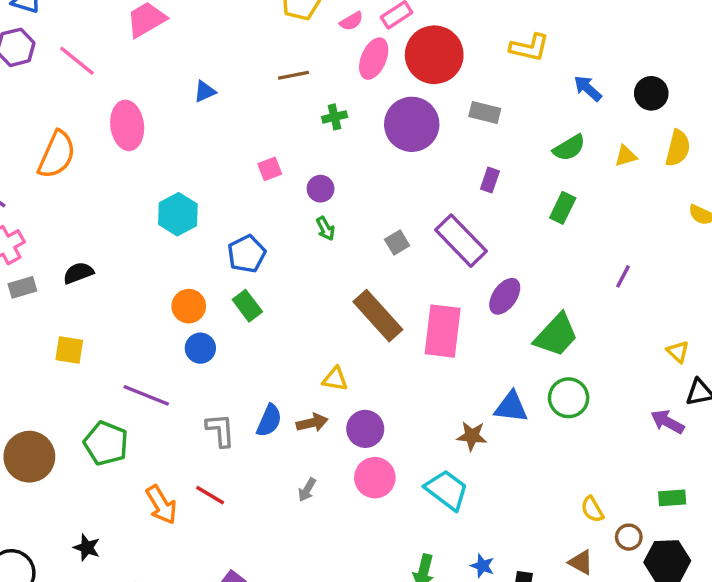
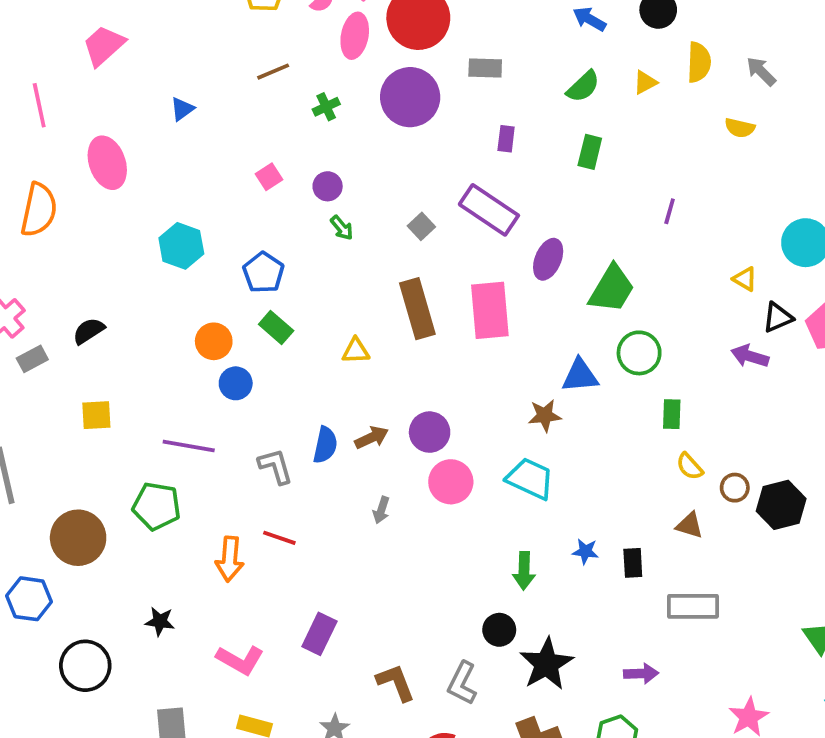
pink line: (77, 61) -> (39, 105), turned 51
brown rectangle: (378, 316) -> (417, 309), turned 38
yellow triangle: (335, 379) -> (356, 351), moved
green rectangle: (672, 498) -> (672, 414), moved, turned -72
orange arrow: (161, 505) -> (230, 559), turned 48

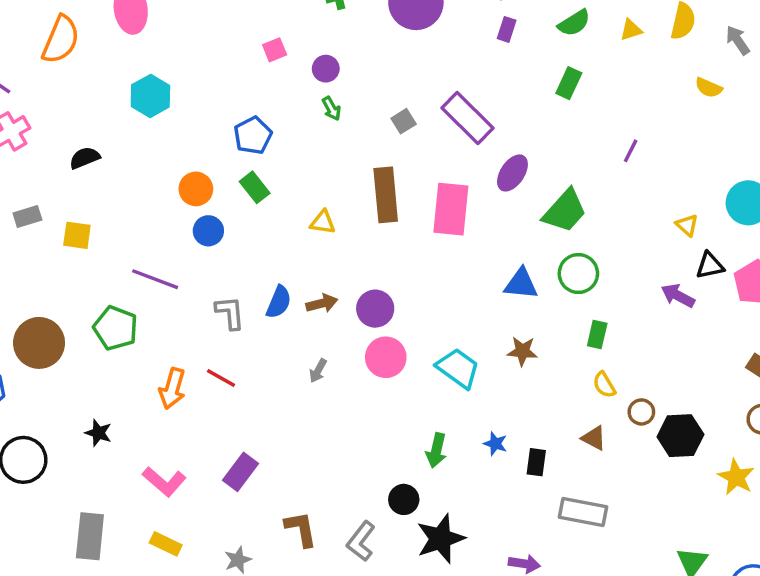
purple rectangle: (506, 139) -> (507, 29), moved
cyan hexagon: (181, 246) -> (150, 96), moved
gray rectangle: (32, 359) -> (27, 216), moved
brown star: (545, 416) -> (522, 351), moved

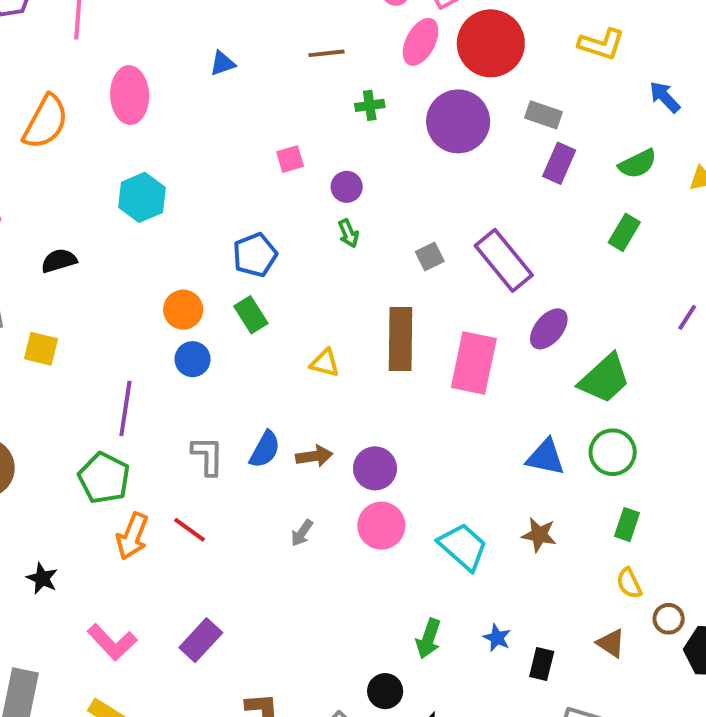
purple rectangle: (507, 29) -> (559, 163), size x1.4
purple line: (155, 279) -> (125, 408), turned 72
green pentagon: (116, 328) -> (104, 478), moved

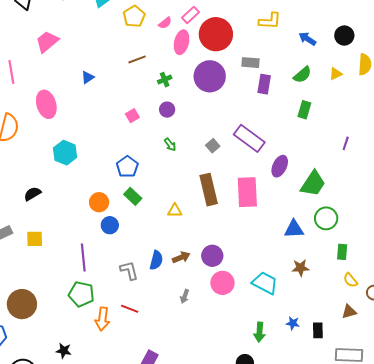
purple circle: (347, 187) -> (167, 110), moved
brown triangle: (611, 643) -> (349, 312), turned -35

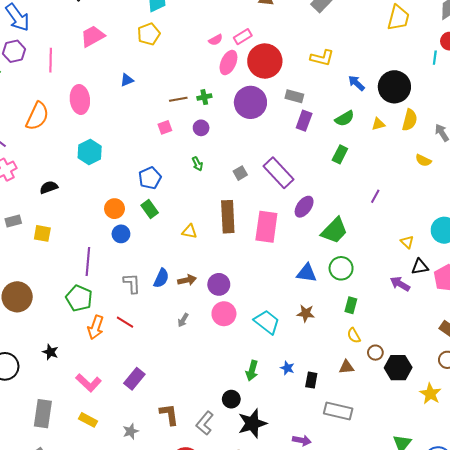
yellow pentagon: (134, 16) -> (149, 34), moved
black circle: (344, 36) -> (394, 87), size x1.6
brown line: (137, 59) -> (178, 99), moved

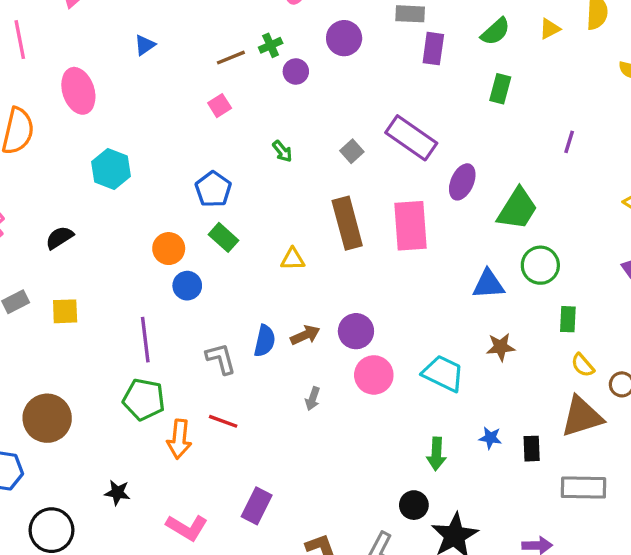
purple circle: (250, 102) -> (344, 38), size x0.7
purple circle: (201, 128) -> (296, 71), moved
brown triangle: (346, 367) -> (582, 417), size x1.8

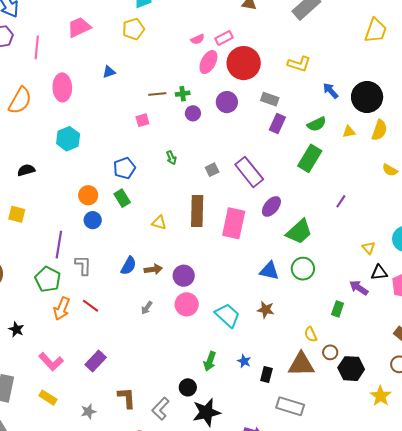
green rectangle: (500, 89) -> (310, 158), size x1.5
green rectangle: (568, 319) -> (338, 309), moved
gray L-shape: (221, 359) -> (83, 265), moved

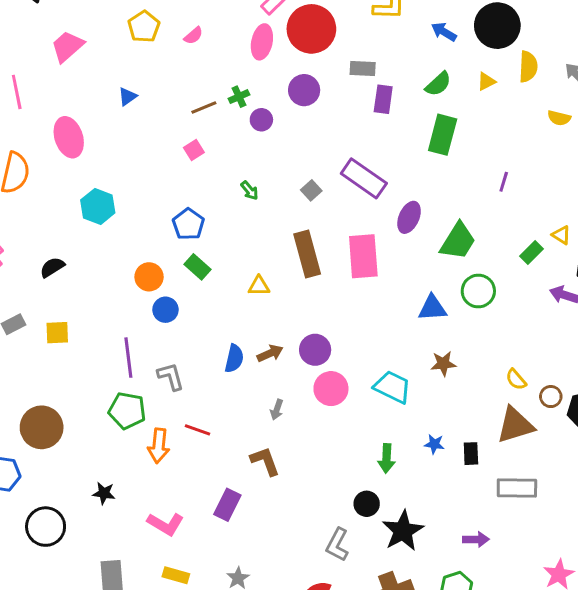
pink semicircle: (198, 39) -> (194, 36), moved
green rectangle: (338, 309) -> (531, 253), moved, turned 42
brown L-shape: (127, 398) -> (265, 461), moved

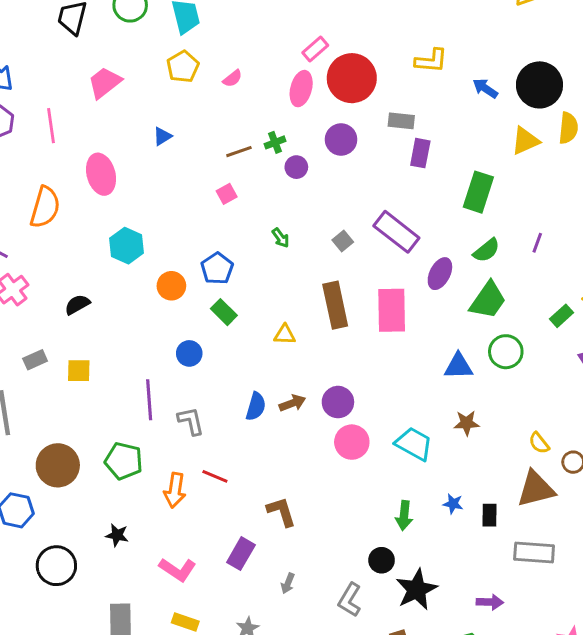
yellow triangle: (486, 81) -> (525, 141), size x1.5
green semicircle: (438, 84) -> (486, 250), moved
orange circle: (149, 277) -> (171, 286), moved
gray arrow: (277, 410) -> (288, 583), moved
green pentagon: (127, 411) -> (124, 461), moved

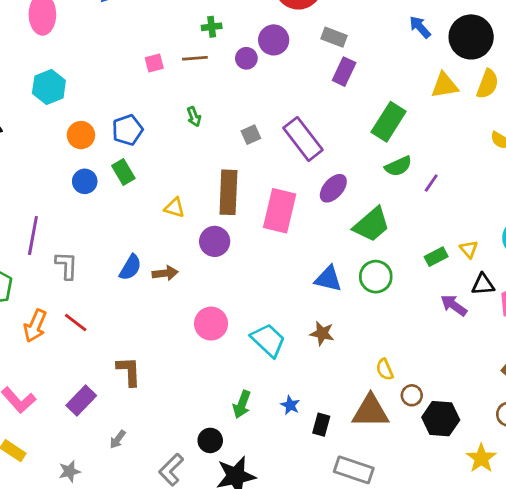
brown line: (239, 152) -> (195, 58), moved
purple circle: (296, 167) -> (246, 58), moved
green semicircle: (486, 250) -> (398, 166), moved
blue circle: (189, 353) -> (85, 181), moved
purple circle: (338, 402) -> (215, 241), moved

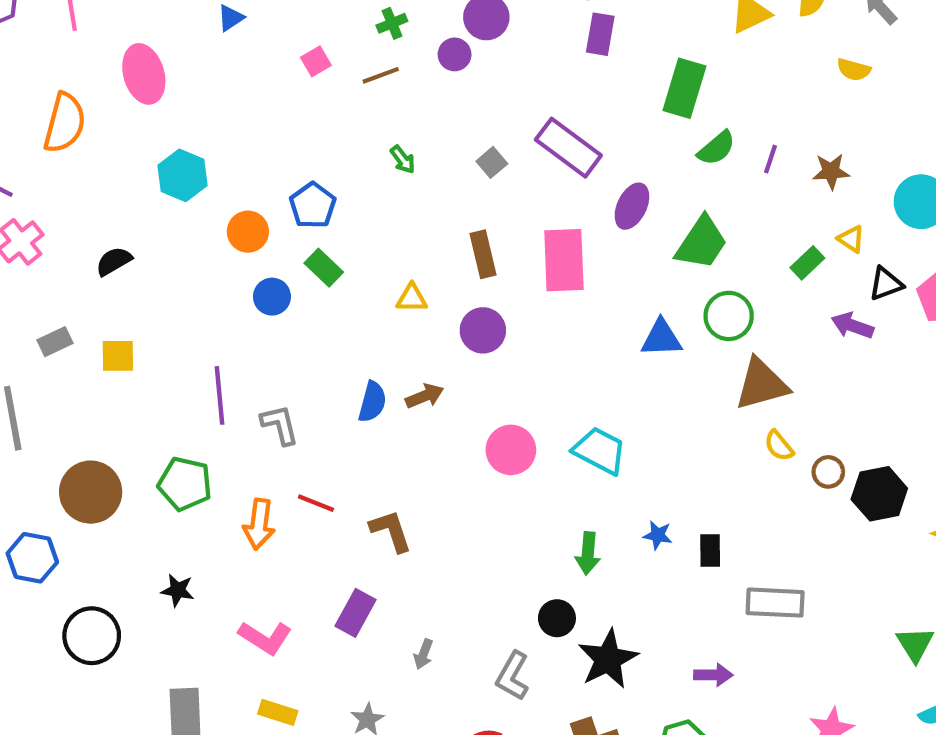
pink square: (154, 63) -> (316, 61), moved
brown rectangle: (228, 192) -> (483, 254), size x0.7
brown star: (322, 333) -> (831, 171), moved
brown L-shape: (129, 371) -> (391, 531), moved
brown triangle: (371, 411) -> (762, 384), moved

